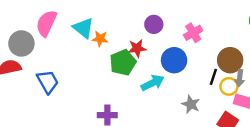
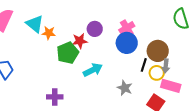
purple circle: (154, 24) -> (95, 29), moved
blue circle: (174, 60) -> (127, 43), moved

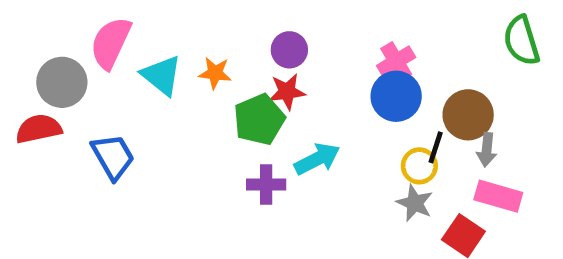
cyan triangle: (35, 24) -> (162, 75), moved
purple circle: (95, 29) -> (289, 50), moved
yellow circle: (157, 73) -> (419, 166), moved
gray star: (125, 88) -> (415, 203), moved
purple cross: (55, 97) -> (266, 184), moved

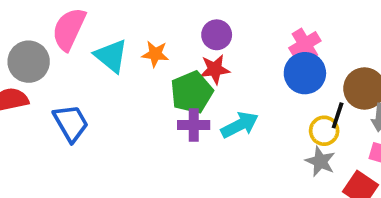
purple cross: (266, 184) -> (194, 125), moved

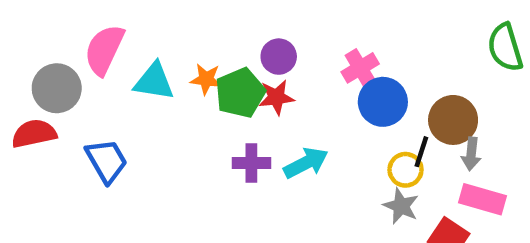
pink cross: (305, 44) -> (360, 68), moved
cyan triangle: (111, 56) -> (154, 81), turned -30
green pentagon: (192, 92) -> (240, 93), moved

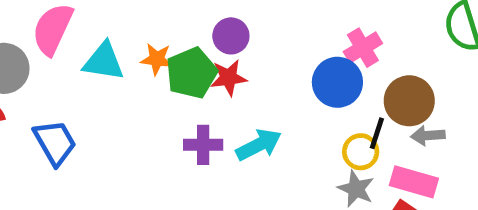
pink cross: (360, 68) -> (363, 48), moved
gray arrow: (471, 154) -> (428, 136), turned 80
pink rectangle: (483, 199) -> (414, 182), moved

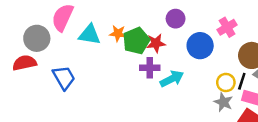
purple circle: (231, 36) -> (176, 19), moved
blue circle: (337, 82) -> (200, 46), moved
black line: (377, 133) -> (242, 81), moved
purple cross: (203, 145) -> (150, 68), moved

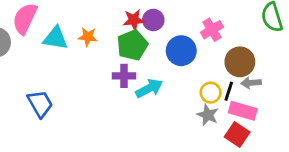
green pentagon: (136, 41) -> (132, 45), moved
red star: (156, 43) -> (134, 20), moved
blue trapezoid: (64, 78) -> (40, 104), moved

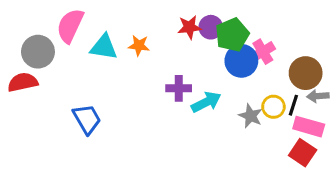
pink cross: (212, 30) -> (263, 52), moved
green pentagon: (132, 45) -> (232, 35), moved
gray star: (208, 115) -> (251, 116), moved

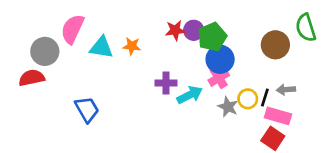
pink cross: (263, 52) -> (219, 78), moved
brown circle: (306, 73) -> (275, 45), moved

